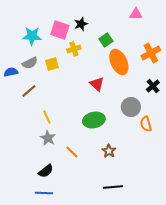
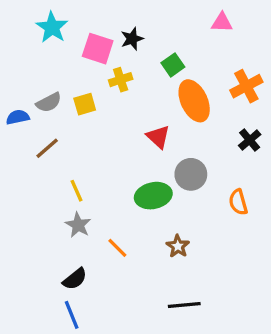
cyan star: (32, 36) -> (52, 27), moved, turned 30
gray circle: (131, 107) -> (191, 174), moved
blue line: (44, 193) -> (72, 315), turned 66

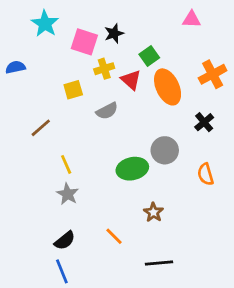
gray semicircle: (49, 102) -> (107, 111), moved
blue semicircle: (18, 117) -> (15, 67), moved
red triangle: (158, 137) -> (131, 80), moved
black cross: (250, 140) -> (204, 122), moved
orange line: (117, 248) -> (114, 236), moved

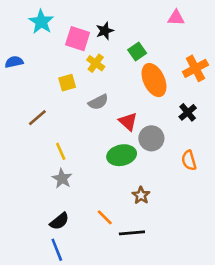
yellow cross: (104, 69) -> (96, 63), turned -36
red triangle: (131, 80) -> (128, 121), moved
black line: (159, 263) -> (132, 233), moved

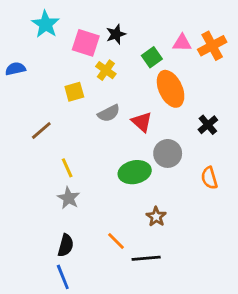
pink triangle: (176, 18) -> (182, 43), moved
orange cross: (195, 68) -> (212, 46), moved
red triangle: (128, 121) -> (142, 122), moved
black semicircle: (59, 221) -> (66, 245), turned -36

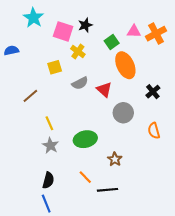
green ellipse: (135, 172) -> (85, 139), moved

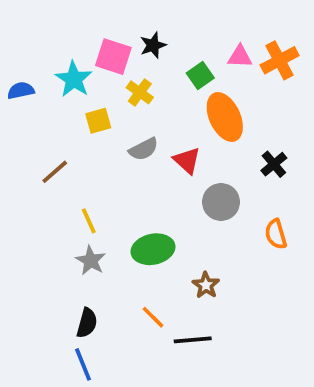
cyan star: (34, 18) -> (74, 79), moved

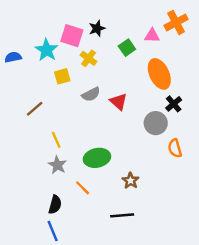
orange cross: (280, 60) -> (176, 22), moved
orange ellipse: (225, 117) -> (159, 74), moved
gray circle: (221, 202) -> (156, 123), moved
orange line: (153, 317) -> (83, 188), moved

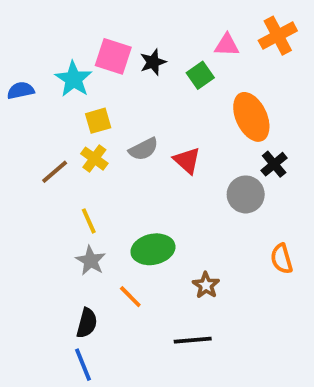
black star: (97, 28) -> (153, 62), moved
pink triangle: (152, 36) -> (227, 45), moved
yellow cross: (89, 58) -> (94, 159), moved
orange semicircle: (175, 148) -> (282, 259), moved

